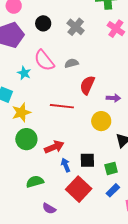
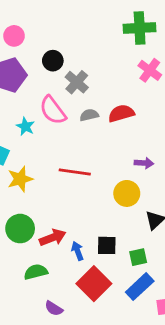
gray cross: (76, 27) -> (77, 82), moved
red semicircle: (87, 85) -> (121, 113), moved, turned 48
green circle: (26, 139) -> (20, 229), moved
red arrow: (54, 147) -> (53, 238), moved
blue rectangle: (113, 190) -> (140, 287), size x1.5

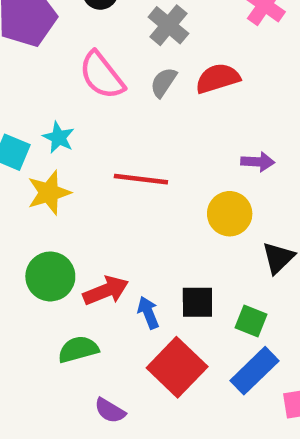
gray cross: (77, 82) -> (168, 25), moved
gray semicircle: (89, 115) -> (163, 82), turned -42
cyan star: (25, 126) -> (59, 137), moved
green square: (138, 257) -> (251, 321), turned 36

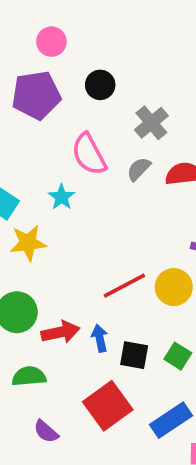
cyan star: (59, 137) -> (62, 197), moved
red line: (141, 179) -> (124, 286), moved, turned -45
blue arrow: (148, 313) -> (100, 338), moved
green square: (251, 321) -> (178, 356), moved

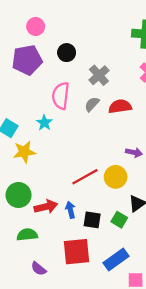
pink semicircle: (89, 154) -> (61, 96), turned 36
red square: (108, 406) -> (76, 252), turned 32

